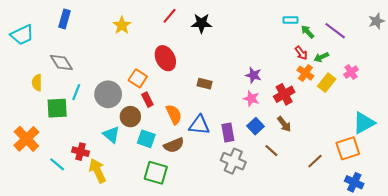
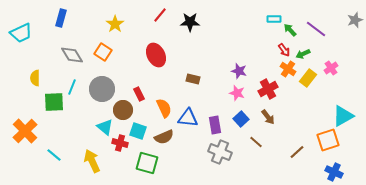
gray diamond: (61, 62) -> (72, 55), moved
orange square: (138, 78) -> (103, 52), moved
red cross: (80, 152) -> (120, 143), moved

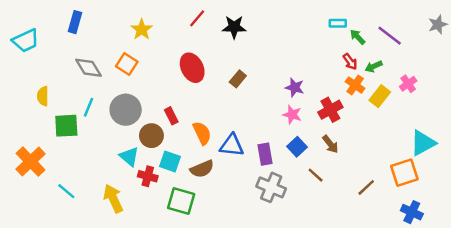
brown rectangle: (193, 79) -> (238, 79), moved, turned -64

